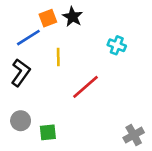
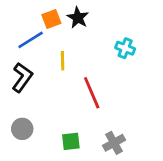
red line: (86, 87) -> (92, 93), turned -72
green square: (48, 132) -> (71, 141), moved
gray cross: (134, 135) -> (114, 143), moved

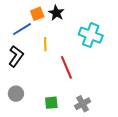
cyan cross: (125, 48) -> (91, 35), size x1.6

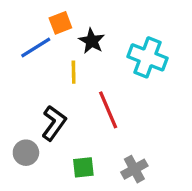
black star: (56, 13) -> (92, 41), moved
black L-shape: (16, 56) -> (54, 123), moved

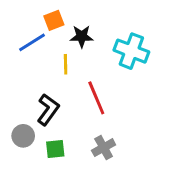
black star: (92, 41) -> (82, 36), turned -30
green square: (83, 167) -> (55, 149), moved
gray cross: (134, 169) -> (104, 148), moved

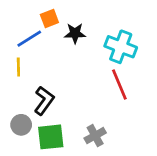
yellow line: (66, 64) -> (18, 67), moved
red line: (96, 98) -> (119, 84), moved
green square: (55, 149) -> (51, 137), size x1.5

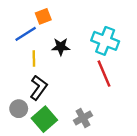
black star: (75, 33) -> (61, 47), moved
yellow line: (18, 67) -> (34, 58), moved
green square: (51, 137) -> (44, 119), turned -35

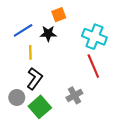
orange square: (43, 16) -> (59, 15), moved
black star: (61, 47) -> (48, 34), moved
gray cross: (83, 118) -> (74, 95), moved

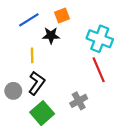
blue line: (23, 30) -> (29, 20), moved
gray circle: (17, 97) -> (13, 91), moved

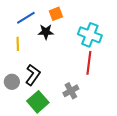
yellow line: (32, 55) -> (18, 44), moved
red line: (99, 70) -> (89, 63), turned 30

